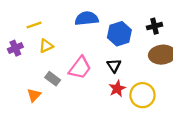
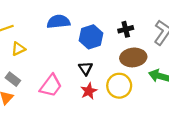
pink trapezoid: (80, 68) -> (51, 86), moved
gray rectangle: (53, 79) -> (13, 79), moved
yellow circle: (142, 95) -> (119, 86), moved

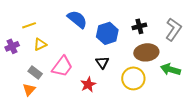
blue semicircle: (58, 22) -> (77, 19), turned 45
pink trapezoid: (51, 86) -> (62, 66), moved
red star: (89, 91) -> (88, 84), moved

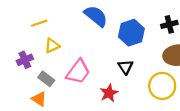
purple cross: (12, 46) -> (25, 60), moved
orange triangle: (29, 90) -> (39, 99), turned -40

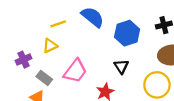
yellow line: (39, 23) -> (58, 24), moved

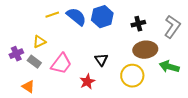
yellow line: (58, 24) -> (52, 15), moved
blue hexagon: (127, 33) -> (102, 17), moved
gray rectangle: (44, 78) -> (34, 62), moved

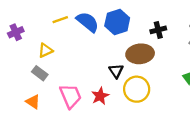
brown ellipse: (145, 50) -> (140, 54), moved
purple cross: (16, 54) -> (16, 32), moved
pink trapezoid: (61, 64) -> (71, 96), moved, turned -60
yellow circle: (132, 76) -> (137, 89), moved

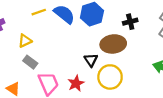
gray rectangle: (40, 73) -> (30, 62), moved

